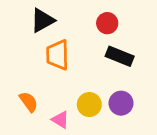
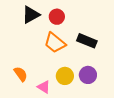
red circle: (107, 23) -> (57, 17), moved
orange trapezoid: (58, 55) -> (55, 43), moved, turned -50

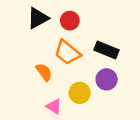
orange semicircle: (21, 74) -> (44, 72), moved
purple circle: (88, 75) -> (107, 79), moved

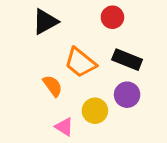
red circle: (70, 21) -> (112, 17), moved

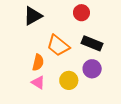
orange semicircle: (53, 86) -> (38, 62), turned 49
pink triangle: (64, 127) -> (38, 83), moved

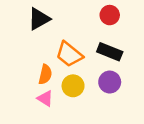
red circle: (81, 13) -> (110, 15), moved
yellow circle: (69, 80) -> (73, 86), moved

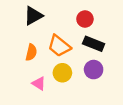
red circle: (110, 15) -> (85, 19), moved
orange semicircle: (45, 74) -> (31, 52), moved

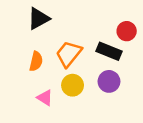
red circle: (85, 19) -> (127, 31), moved
orange trapezoid: (59, 46) -> (69, 54), turned 90

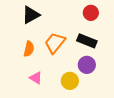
red circle: (127, 31) -> (91, 13), moved
yellow circle: (73, 85) -> (70, 81), moved

